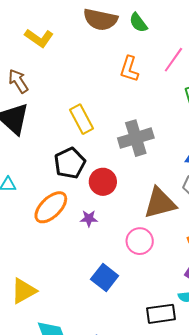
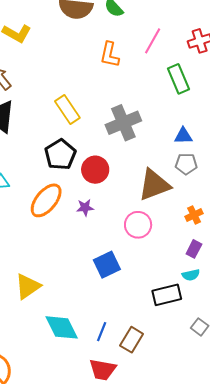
blue square: (105, 277) -> (107, 265), turned 32

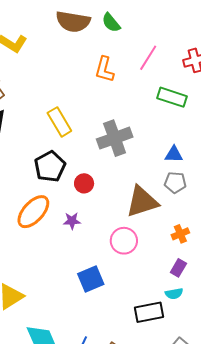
green rectangle: (179, 79) -> (172, 97), turned -52
red circle: (95, 170) -> (84, 183), size x0.7

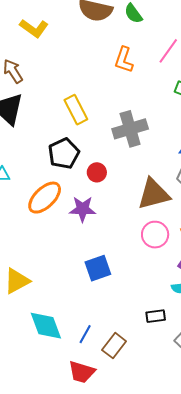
purple star: (72, 221) -> (83, 209), size x1.5
pink circle: (124, 241) -> (155, 235), moved
black rectangle: (149, 312) -> (156, 316), moved, size x0.7

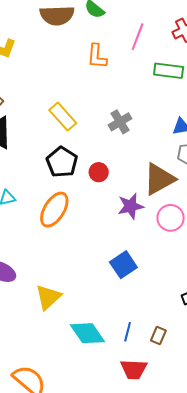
gray cross: (130, 129) -> (120, 122), size x0.7
purple star: (83, 209) -> (131, 206), moved
brown rectangle: (114, 346) -> (158, 336), size x0.7

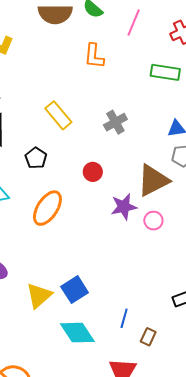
pink line: (138, 37) -> (134, 23), moved
black pentagon: (62, 162) -> (36, 158), moved, size x0.7
pink circle: (171, 218) -> (153, 221), moved, size x0.7
blue square: (123, 265) -> (75, 290), moved
blue line: (128, 332) -> (124, 318), moved

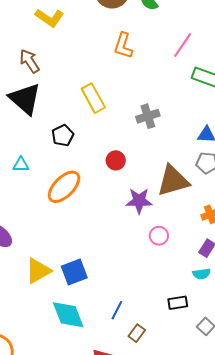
pink line: (134, 23) -> (183, 45), moved
orange L-shape: (94, 56) -> (123, 46), moved
pink circle: (153, 221) -> (159, 236), moved

